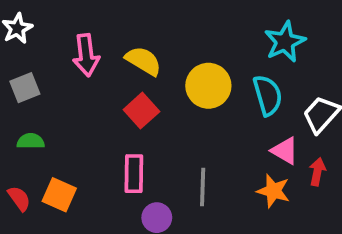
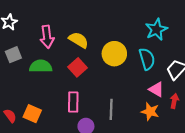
green semicircle: (31, 141) -> (41, 66), moved, size x1.5

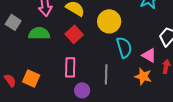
gray square: (13, 55) -> (13, 22), turned -35
cyan semicircle: (147, 59) -> (124, 47), moved

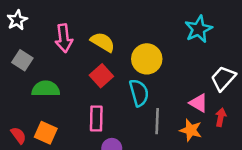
green semicircle: (39, 33) -> (46, 89), moved
cyan semicircle: (124, 47) -> (139, 93), moved
gray line: (106, 74) -> (157, 121), moved

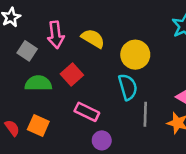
gray square: (22, 60) -> (27, 51), moved
red square: (101, 76) -> (72, 75), moved
pink rectangle: (96, 119) -> (87, 112), turned -65

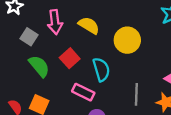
green semicircle: (38, 83) -> (39, 66), turned 50
cyan semicircle: (128, 87) -> (101, 70), moved

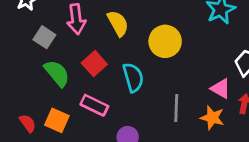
yellow semicircle: (89, 25) -> (118, 23), turned 30
pink rectangle: (83, 92) -> (94, 105), moved

